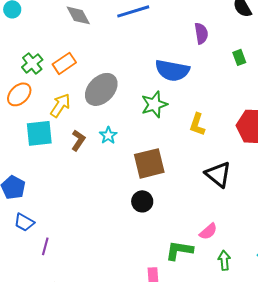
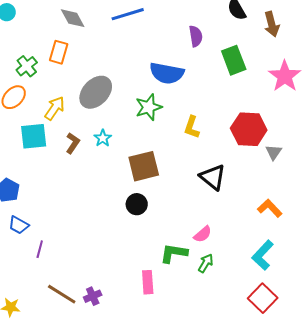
green rectangle: (239, 57) -> (234, 60), size x1.8
orange rectangle: (64, 63) -> (59, 52), moved, turned -40
green arrow: (224, 260) -> (206, 263), moved, turned 36

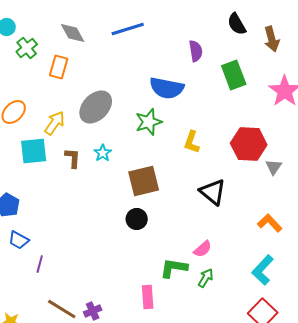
green cross: (27, 66) -> (27, 48), moved
brown L-shape: (73, 143) -> (73, 158), turned -30

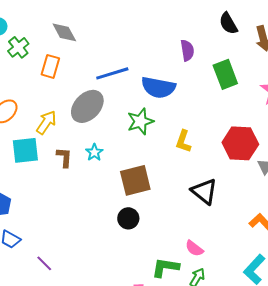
blue line: (128, 29) -> (112, 73), moved
pink semicircle: (203, 249) -> (194, 248), turned 78
purple line: (40, 264) -> (44, 263), moved, turned -60

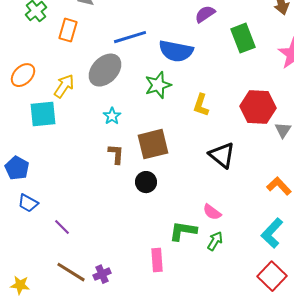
purple semicircle: (187, 50) -> (205, 14), turned -115
brown L-shape: (64, 157) -> (116, 154), moved

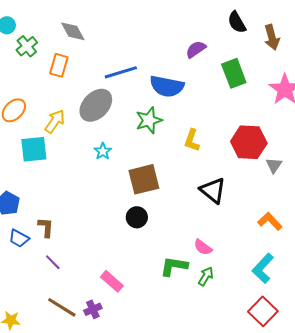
brown L-shape: (116, 154) -> (46, 227), moved
pink rectangle: (157, 260) -> (112, 281), moved, turned -45

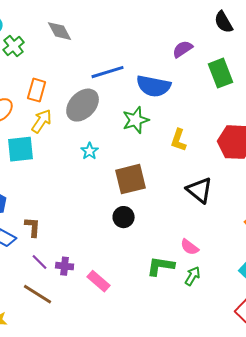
orange rectangle: (59, 65) -> (37, 90), moved
brown line: (62, 307) -> (38, 294), moved
purple cross: (93, 309) -> (65, 266), moved, turned 30

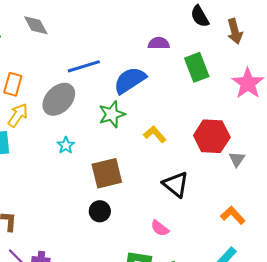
purple semicircle: (183, 49) -> (159, 43), turned 35
blue semicircle: (154, 86) -> (130, 80), turned 136
yellow L-shape: (179, 140) -> (155, 134), turned 120
pink semicircle: (190, 247) -> (160, 228), moved

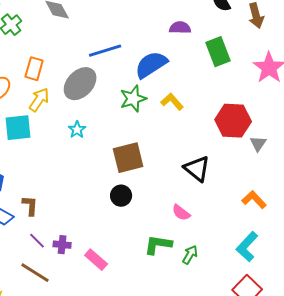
yellow L-shape: (155, 134) -> (172, 102), moved
cyan star: (66, 145) -> (77, 130), moved

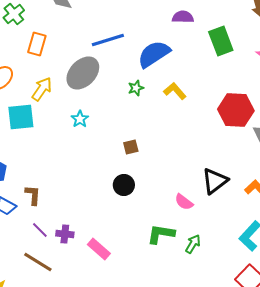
orange rectangle: (34, 69) -> (37, 44), moved
green star: (133, 99) -> (136, 88), size x0.6
brown square: (128, 158) -> (131, 147), size x0.5
black triangle: (197, 169) -> (215, 181), moved, turned 44

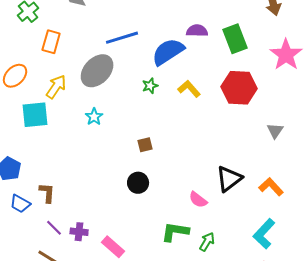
purple semicircle: (183, 17) -> (197, 31), moved
red hexagon: (236, 110) -> (239, 88), moved

